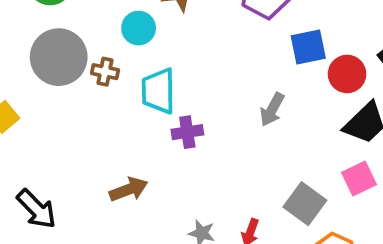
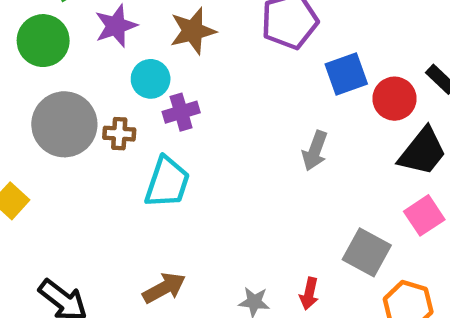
cyan trapezoid: (158, 91) -> (167, 182), moved, turned -153
purple cross: (187, 132) -> (181, 112), moved
brown arrow: (129, 189) -> (164, 288), moved

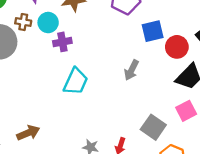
brown cross: (119, 134) -> (23, 22), moved
cyan trapezoid: (167, 182) -> (76, 81), moved
brown arrow: (164, 288) -> (28, 133), moved

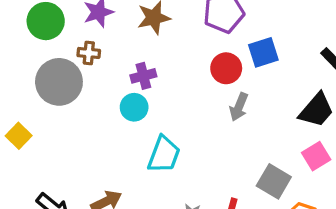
cyan circle: (48, 23) -> (134, 107), moved
red circle: (177, 47) -> (226, 68), moved
cyan trapezoid: (76, 81) -> (164, 155), moved

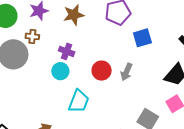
red circle: (226, 68) -> (102, 71), moved
purple cross: (143, 76) -> (67, 51), turned 35

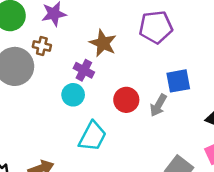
brown star: (74, 15) -> (103, 43), moved, turned 30
blue square: (142, 38) -> (178, 81), moved

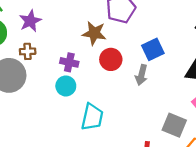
brown star: (103, 43) -> (94, 33), moved
red circle: (126, 100) -> (111, 59), moved

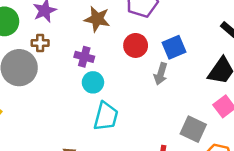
brown star: (94, 33) -> (97, 19), moved
red circle: (111, 59) -> (136, 45), moved
cyan circle: (66, 86) -> (93, 82), moved

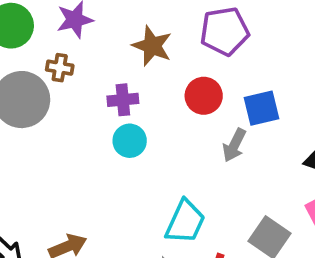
purple cross: (84, 57) -> (123, 100), turned -30
cyan trapezoid: (106, 116) -> (185, 222), moved

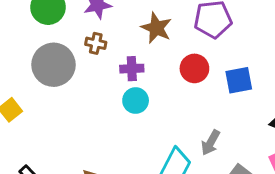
brown cross: (60, 68) -> (96, 43), moved
gray arrow: (234, 145) -> (211, 143), moved

